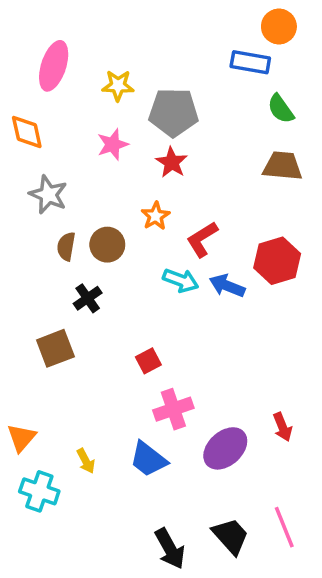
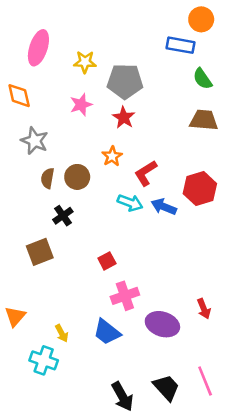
purple ellipse: (225, 448) -> (162, 324), turned 60
cyan cross: (39, 491) -> (44, 360), moved

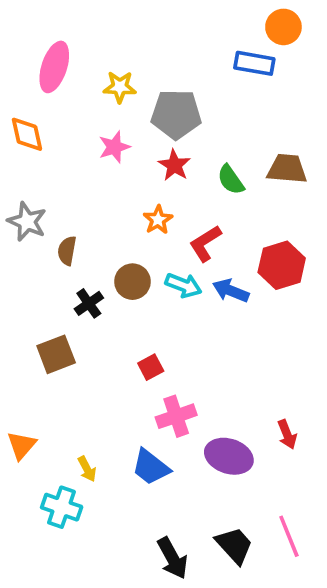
green semicircle: (202, 79) -> (231, 180), moved
gray star: (35, 141) -> (27, 222), moved
brown circle: (77, 177) -> (132, 282), moved

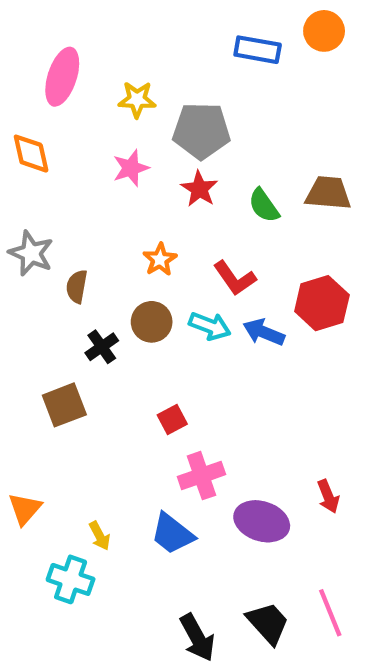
blue rectangle: (254, 63) -> (258, 50), moved
orange star: (158, 220) -> (160, 260), moved
red L-shape: (205, 243) -> (235, 278), turned -93

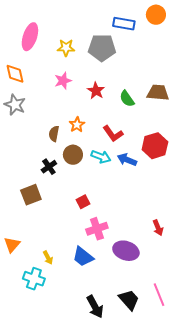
gray pentagon: (201, 131) -> (102, 48), moved
gray star: (31, 253) -> (15, 105), moved
brown semicircle: (77, 287) -> (54, 134), moved
red arrow: (328, 496) -> (158, 228), moved

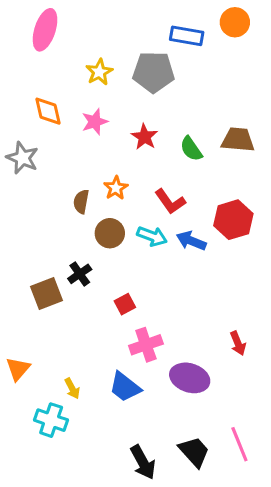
pink ellipse: (30, 37) -> (45, 30), moved
yellow star: (66, 48) -> (99, 72), turned -30
orange diamond: (15, 74) -> (48, 111), moved
black cross: (49, 167) -> (80, 274), moved

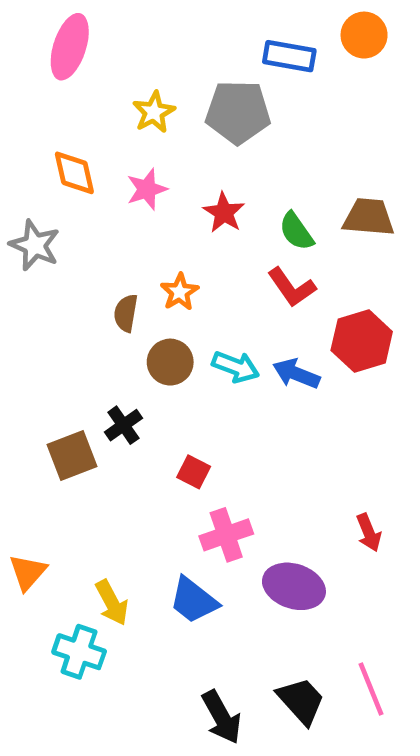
red L-shape: (170, 202) -> (292, 287), moved
red square: (125, 304) -> (194, 472), turned -35
yellow arrow: (72, 388) -> (112, 603), size x1.4

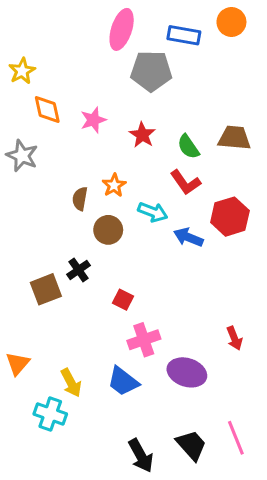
pink ellipse: (70, 47) -> (122, 29), moved
yellow star: (154, 112) -> (22, 71), moved
cyan arrow: (236, 367) -> (153, 212), moved

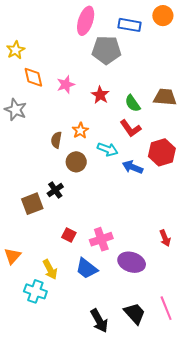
red square: (123, 300) -> (69, 235), moved

